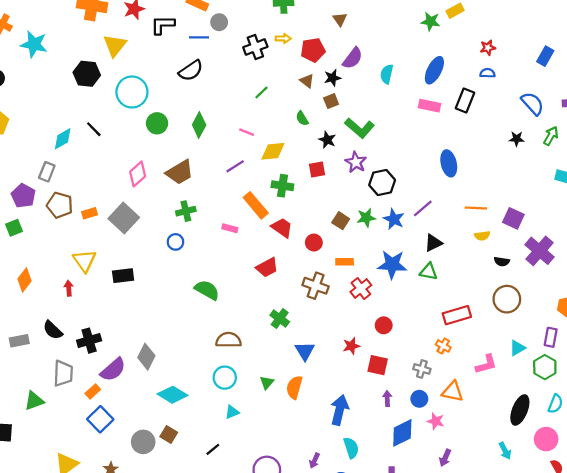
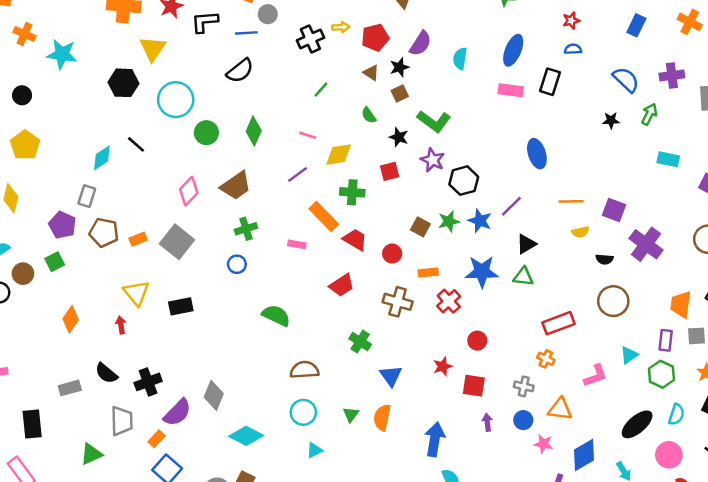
black ellipse: (520, 410) -> (637, 424), turned 32
blue diamond: (402, 433) -> (584, 455), moved

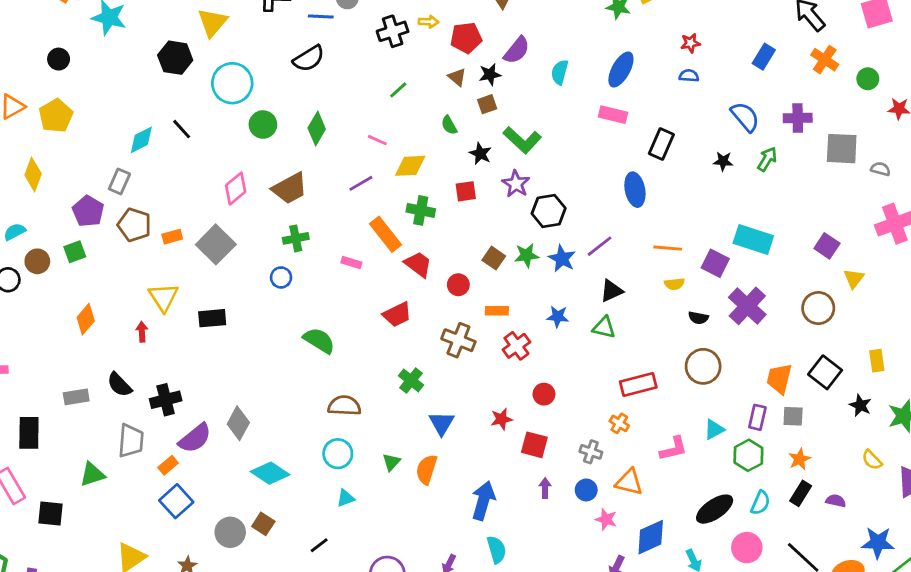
black rectangle: (550, 82) -> (661, 144), moved
cyan rectangle: (668, 159) -> (753, 239), moved, size x1.5
blue star: (482, 272) -> (558, 317), size x0.6

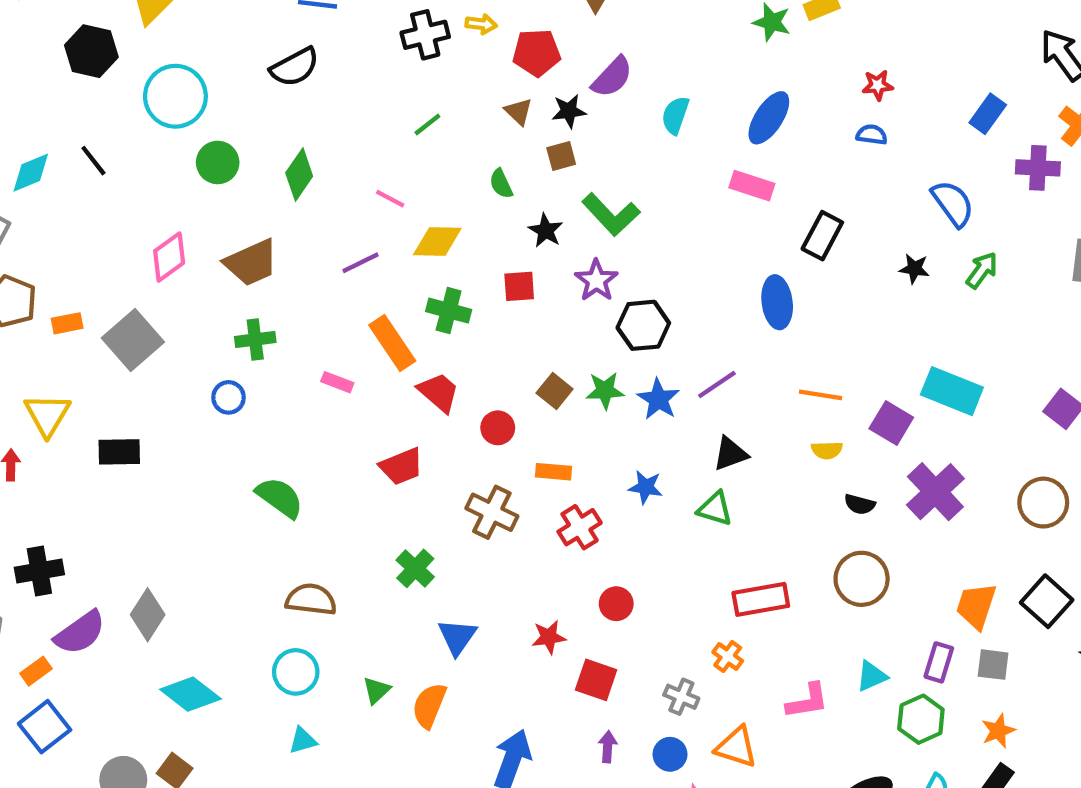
purple cross: (798, 118) -> (1038, 168), moved

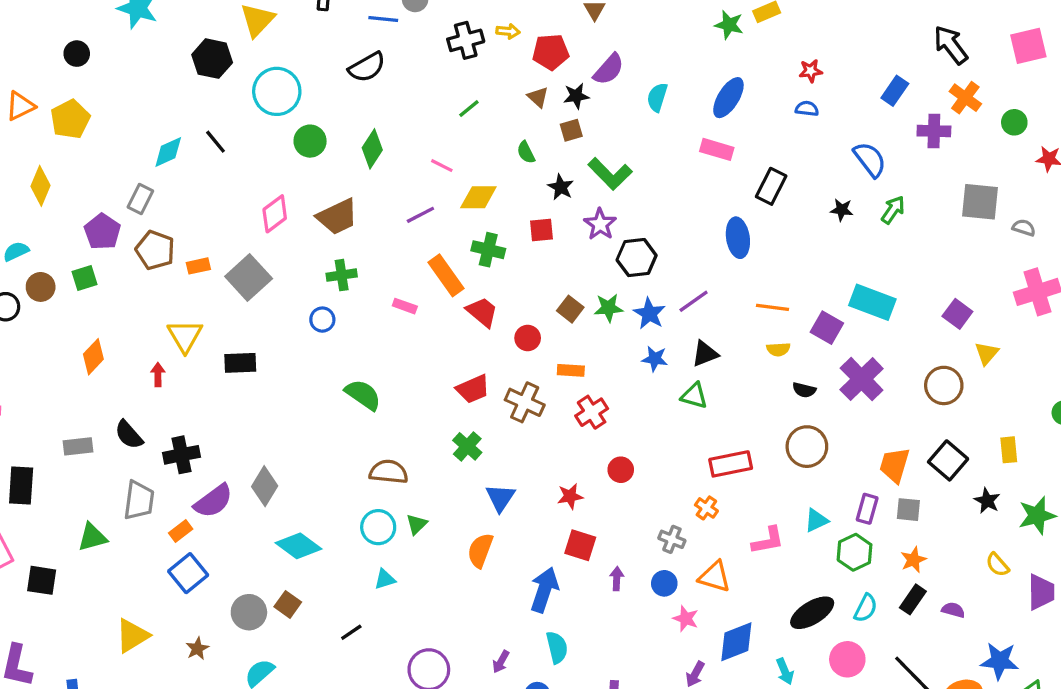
red trapezoid: (401, 466) -> (473, 389), moved
blue star: (646, 487) -> (655, 359), moved
red square: (596, 680) -> (580, 545), moved
green triangle: (376, 690) -> (417, 524), moved

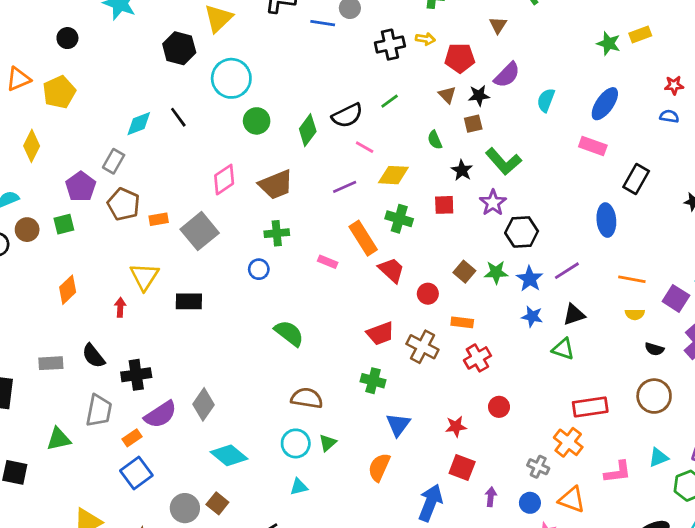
black semicircle: (367, 67) -> (347, 115), moved
green cross: (467, 446) -> (373, 381), turned -30
orange cross: (706, 508) -> (568, 442), size x1.5

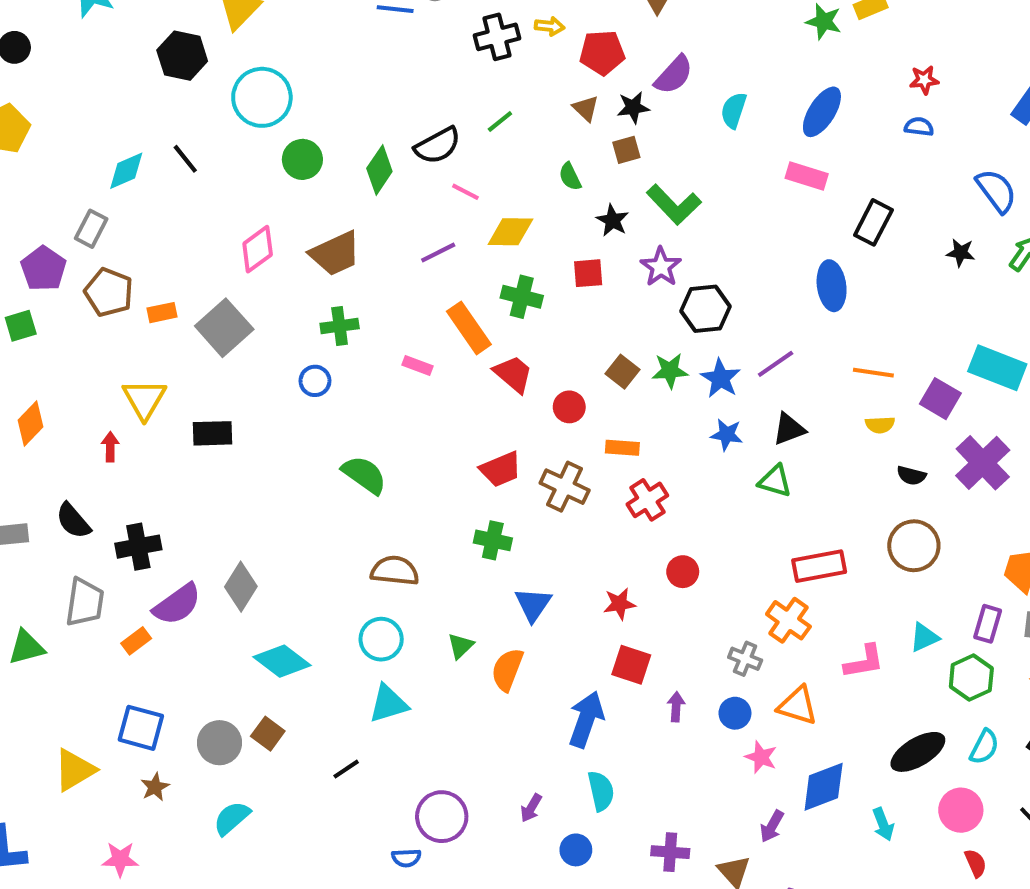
green triangle: (328, 443) -> (461, 646), moved
blue square: (136, 473) -> (141, 728), moved, turned -36
cyan triangle: (299, 487) -> (388, 704), size x1.5

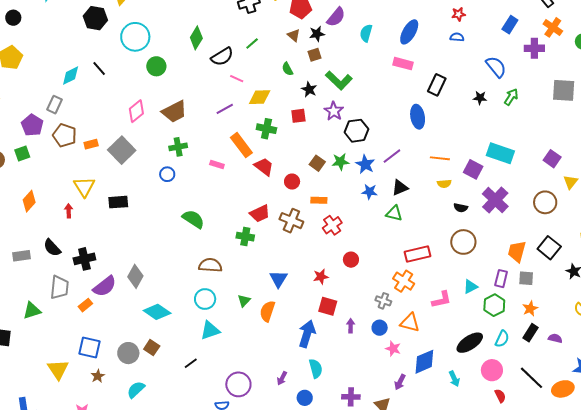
green diamond: (379, 170) -> (196, 38), moved
green cross: (493, 540) -> (245, 237), moved
yellow triangle: (75, 770) -> (58, 369), turned -30

